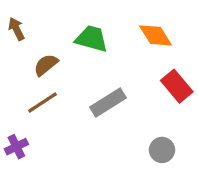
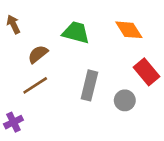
gray rectangle: (108, 102) -> (89, 85), turned -44
gray circle: (162, 150) -> (125, 100), moved

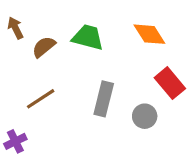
brown semicircle: (38, 54) -> (44, 47), moved

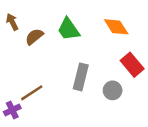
green trapezoid: (88, 37) -> (68, 29), turned -140
brown line: (41, 99) -> (32, 93), moved

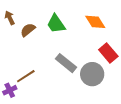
gray rectangle: (81, 77) -> (66, 63), turned -65
gray circle: (113, 90) -> (92, 74), size x1.5

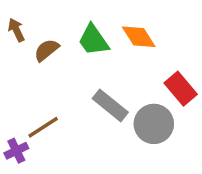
orange diamond: (95, 22) -> (139, 37), moved

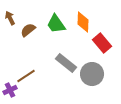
orange diamond: (139, 37) -> (83, 22), turned 35
red rectangle: (181, 89) -> (102, 43), moved

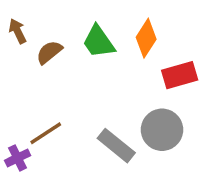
orange diamond: (83, 22) -> (146, 38), turned 30
red rectangle: (102, 43) -> (180, 75), turned -66
gray rectangle: (66, 63) -> (116, 146), moved

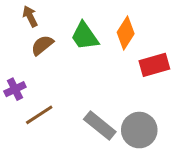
brown arrow: (18, 31) -> (30, 16), moved
gray circle: (162, 130) -> (139, 130), moved
purple cross: (18, 158) -> (15, 89), moved

